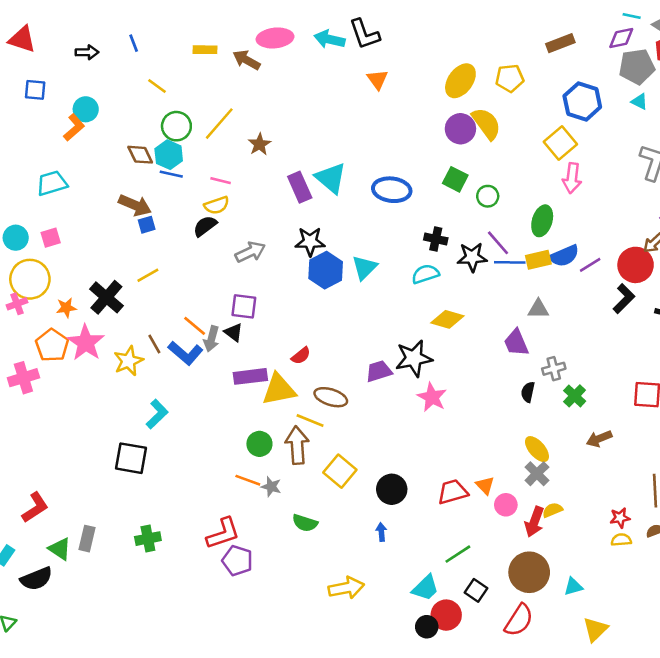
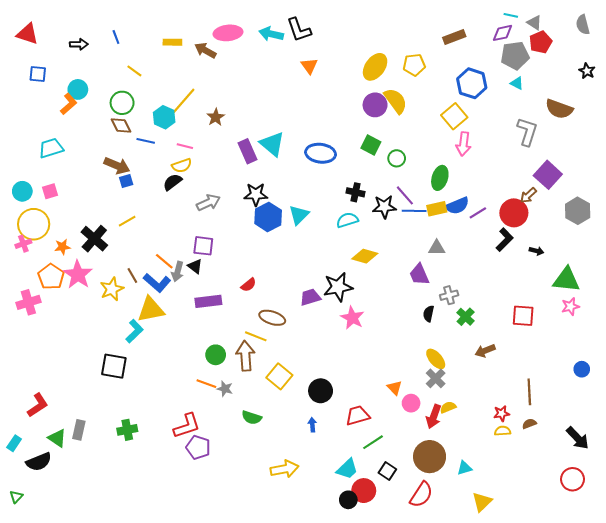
green circle: (176, 126) -> (122, 103), moved
cyan hexagon: (169, 155) -> (164, 117), moved
yellow triangle: (279, 389) -> (151, 310), moved
red trapezoid: (453, 492) -> (358, 415), moved

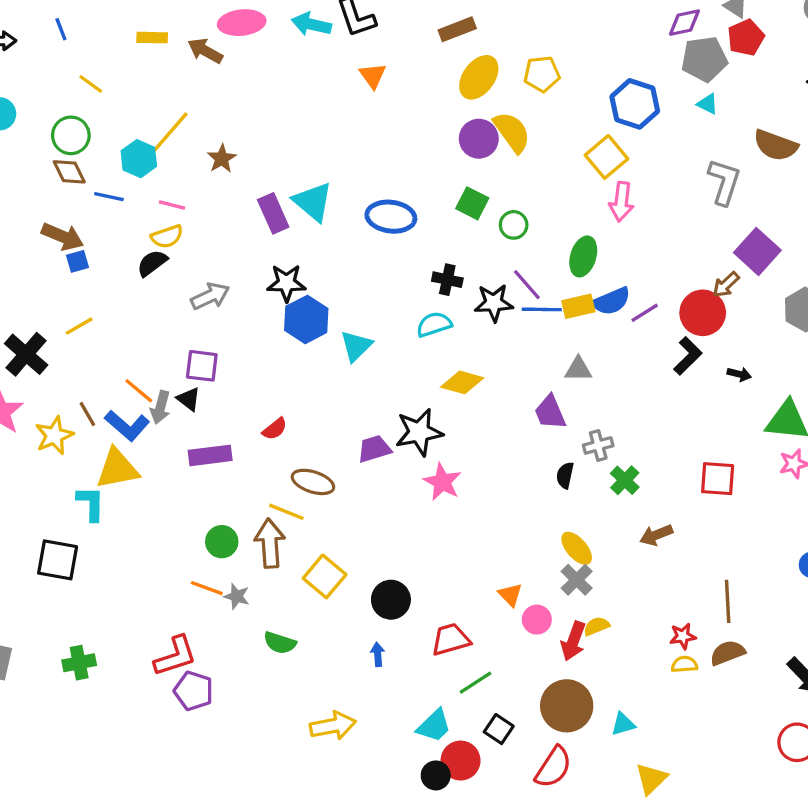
brown rectangle: (454, 37) -> (457, 29), moved
cyan triangle: (299, 215) -> (356, 346), moved
cyan L-shape: (134, 331) -> (91, 504), turned -45
brown semicircle: (529, 424) -> (728, 653), size x1.5

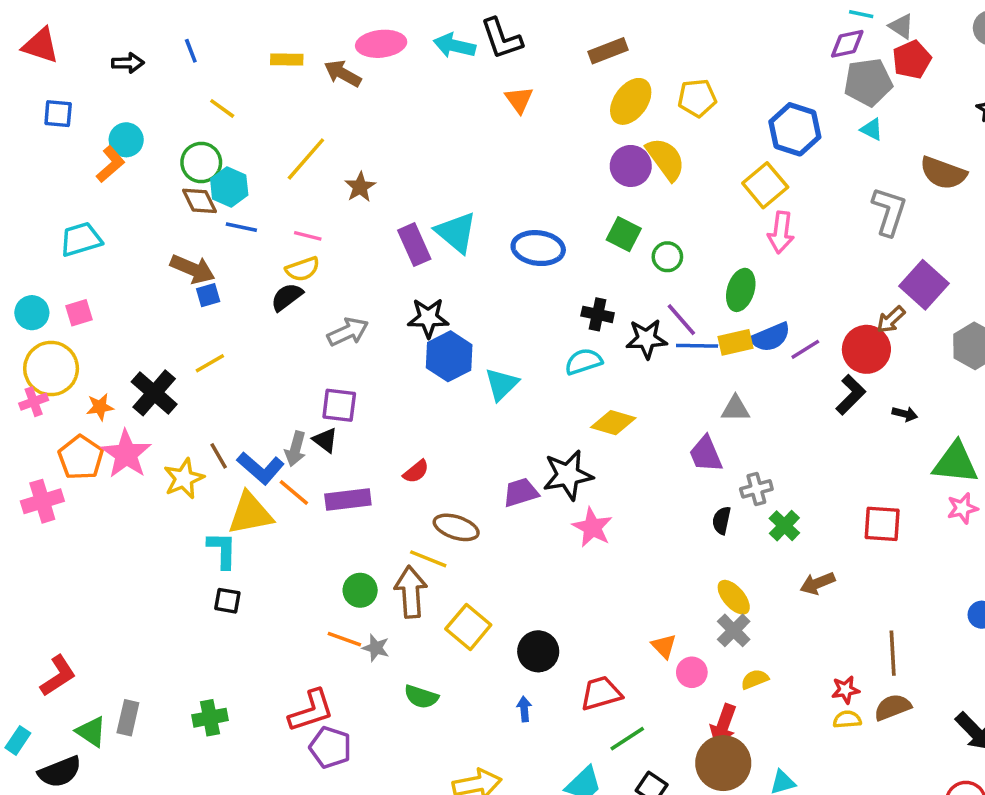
cyan hexagon: (139, 159) -> (229, 187), moved
orange line: (139, 391) -> (294, 492), moved
black square: (58, 560) -> (227, 601), moved, size x0.6
red arrow: (573, 641) -> (723, 725), moved

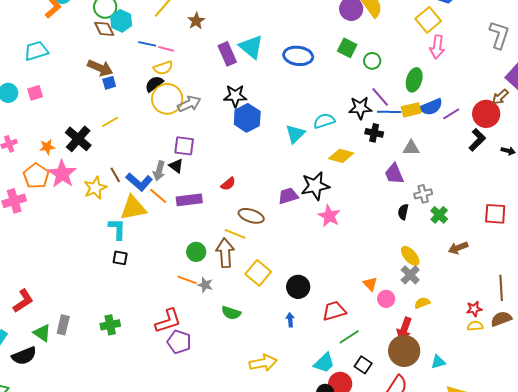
blue line: (241, 227) -> (147, 44), moved
black cross: (598, 314) -> (374, 133), moved
yellow circle: (51, 369) -> (167, 99), moved
cyan triangle: (502, 384) -> (295, 134), moved

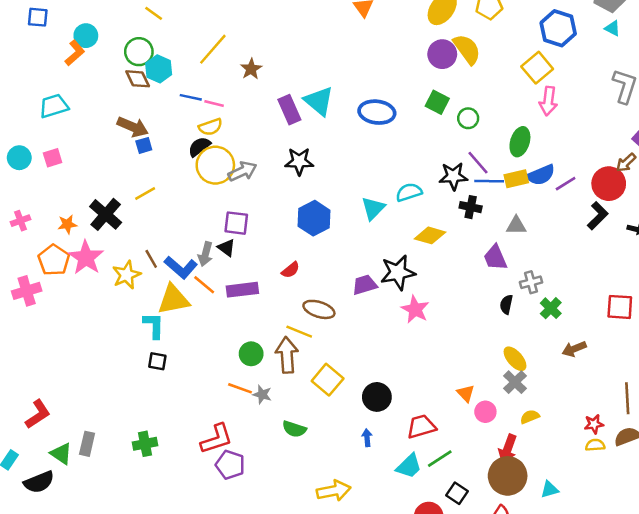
blue hexagon: (247, 118) -> (314, 218), moved
cyan trapezoid: (324, 363) -> (409, 466), moved

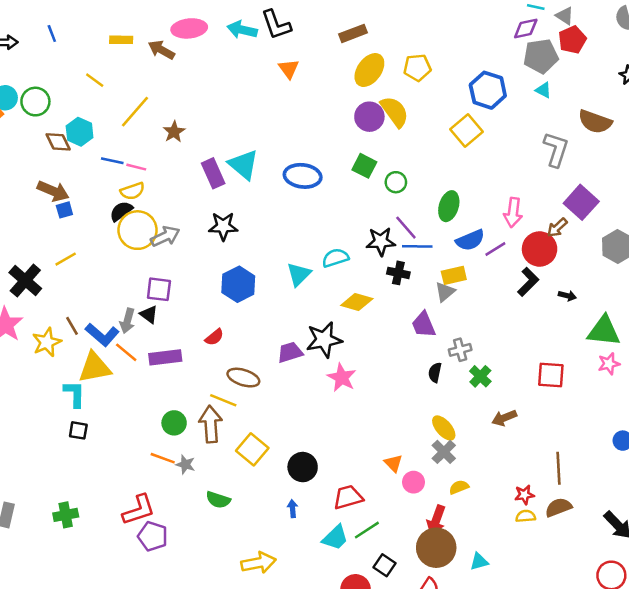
yellow line: (154, 13) -> (95, 80), moved
green circle: (139, 52) -> (35, 102), moved
pink arrow: (548, 101) -> (513, 212), moved
yellow rectangle: (516, 179) -> (454, 275), moved
gray triangle: (516, 226) -> (445, 292), turned -40

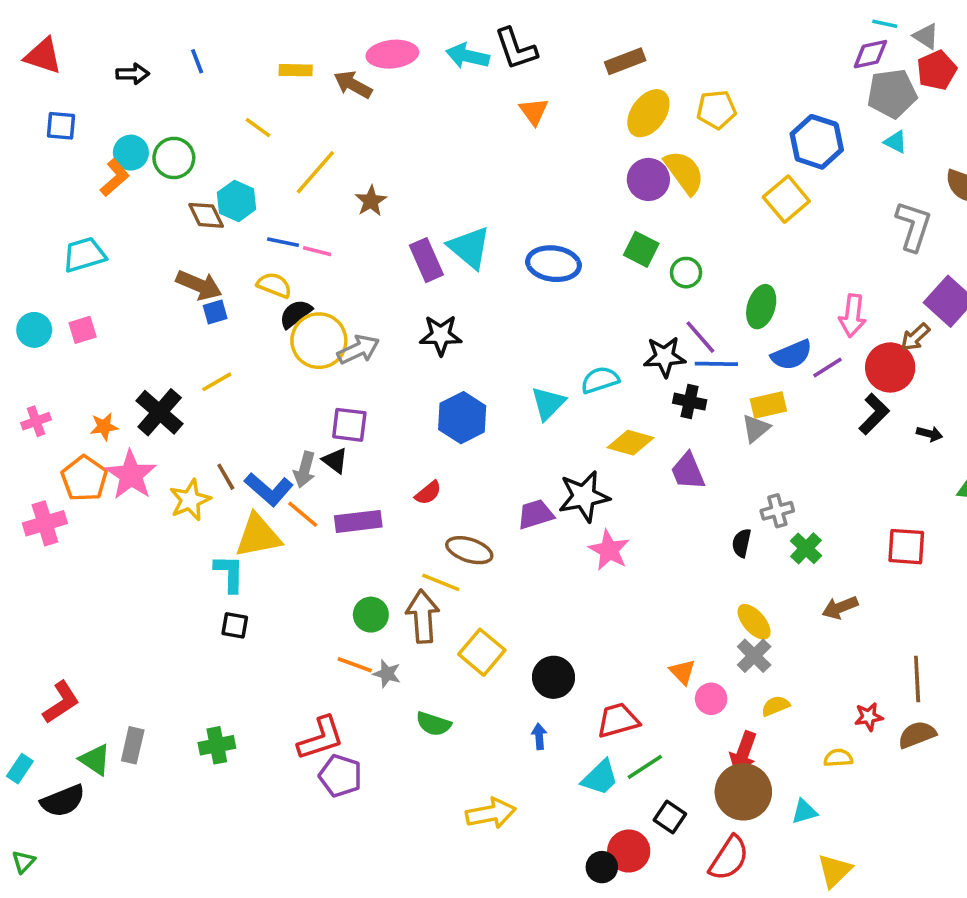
yellow semicircle: (132, 191) -> (274, 285), moved, turned -140
purple trapezoid: (424, 325) -> (688, 471), moved
yellow semicircle: (526, 516) -> (838, 758), moved

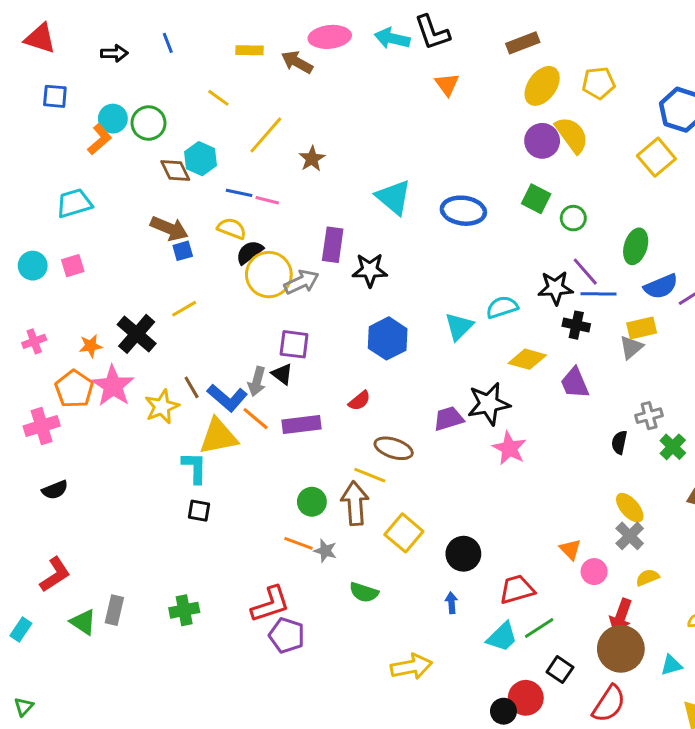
purple rectangle: (426, 260) -> (333, 245), moved, turned 32
black semicircle: (63, 801) -> (55, 490), moved, size x0.7

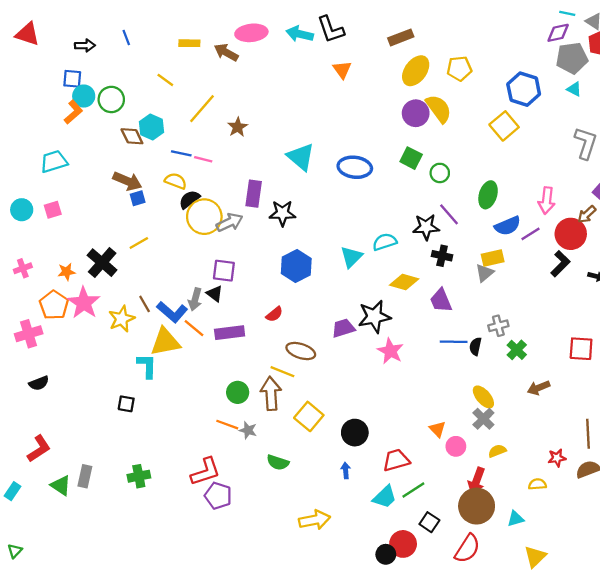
blue square: (55, 96) -> (72, 79), moved
blue line: (599, 294) -> (454, 342), moved
black square: (199, 511) -> (126, 404), moved

